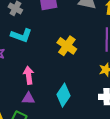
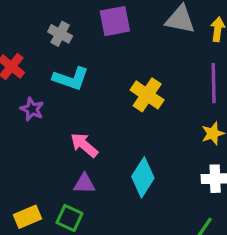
pink arrow: (29, 75) -> (84, 145), turned -42

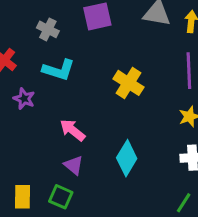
purple triangle: (84, 184) -> (74, 165), turned 40
yellow rectangle: (27, 217) -> (22, 197), turned -65

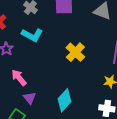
pink arrow: (72, 130) -> (19, 78), moved

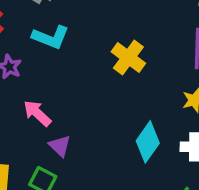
cyan diamond: (65, 100) -> (148, 142), moved

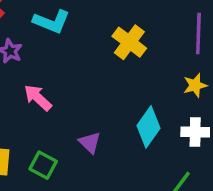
purple triangle: (60, 146) -> (90, 143), moved

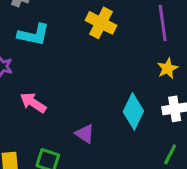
yellow cross: (129, 42) -> (101, 23), moved

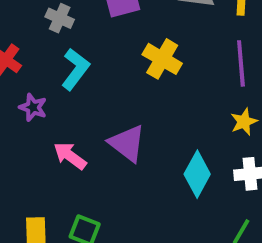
cyan L-shape: (34, 35) -> (75, 69), turned -68
purple triangle: (85, 134) -> (127, 143), moved, size x1.5

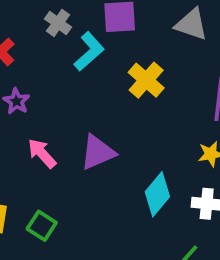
cyan L-shape: (75, 69) -> (89, 51), moved
purple triangle: (127, 143) -> (98, 152), turned 48

